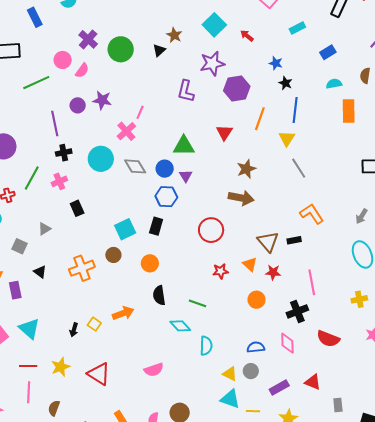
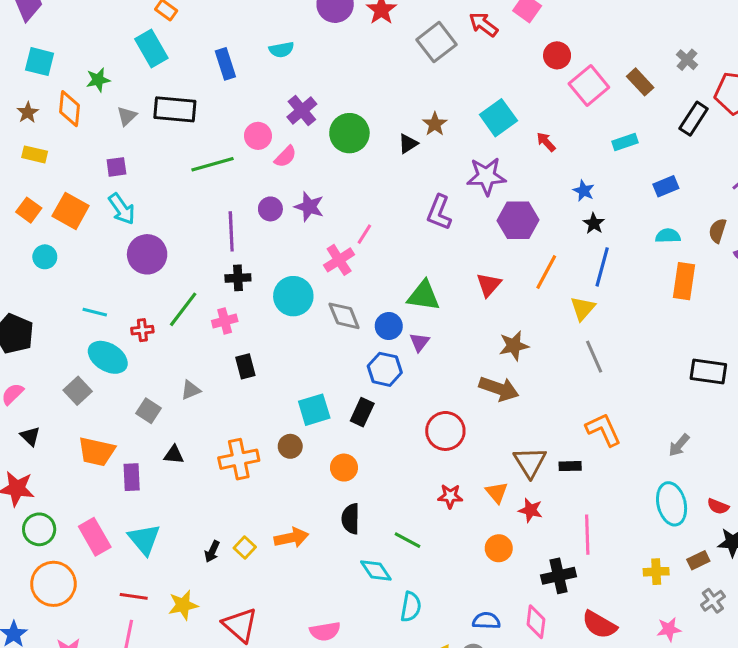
black triangle: (40, 272) -> (174, 455), turned -40

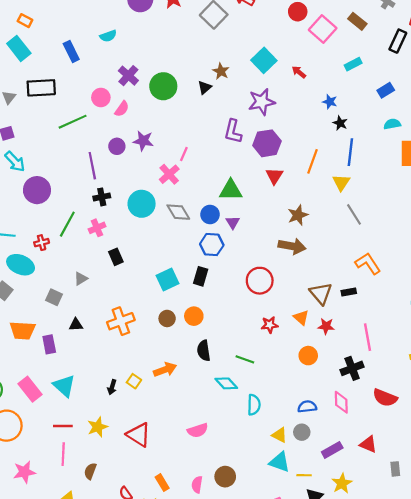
purple hexagon: (518, 220) -> (267, 143), moved
brown circle: (290, 446) -> (167, 318), moved

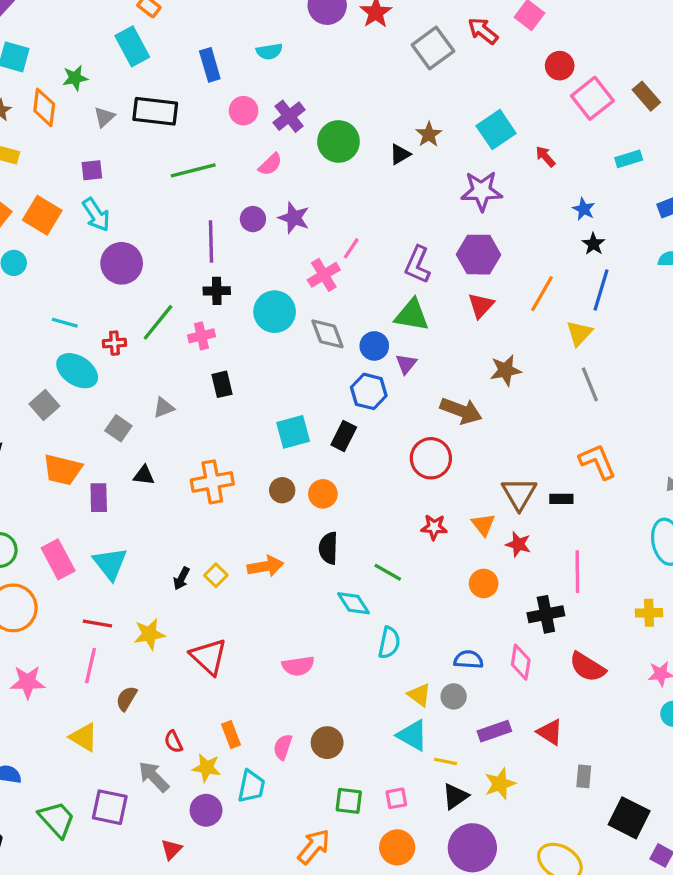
pink circle: (101, 97) -> (244, 111), moved
purple L-shape: (233, 131) -> (417, 265), moved
brown arrow: (292, 246) -> (461, 411), moved

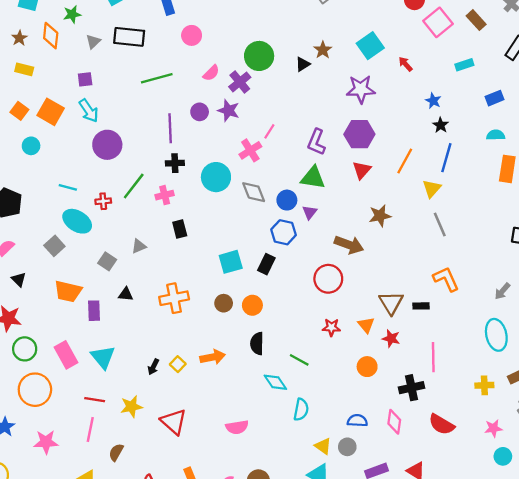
purple cross: (289, 116) -> (240, 82), moved

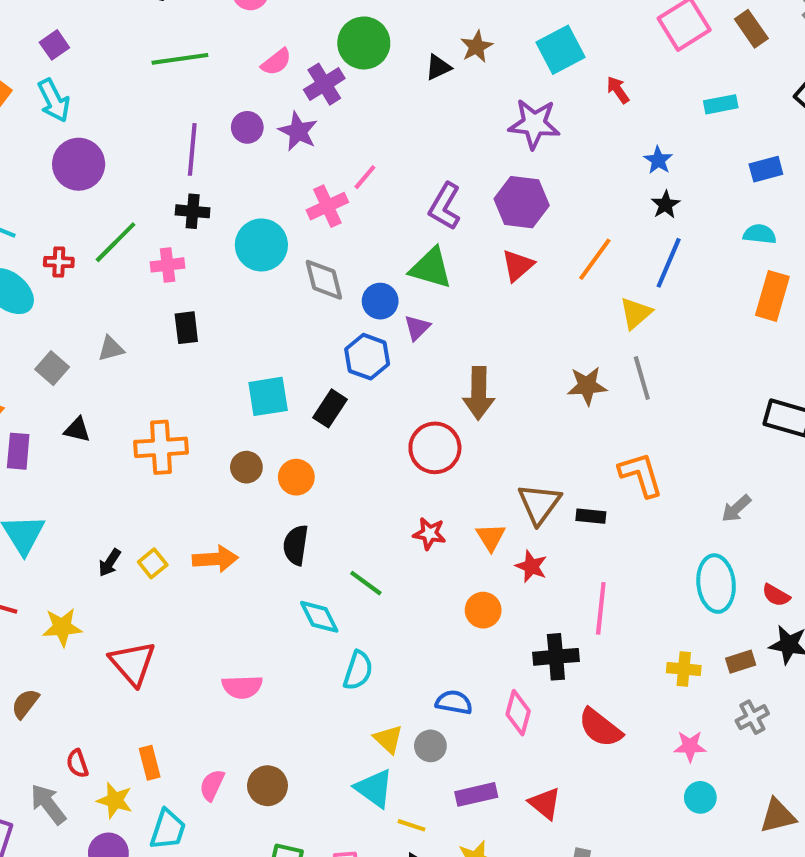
purple square: (85, 79) -> (54, 45), turned -35
brown star: (380, 216) -> (587, 386), moved
brown arrow: (349, 245) -> (479, 393), turned 64

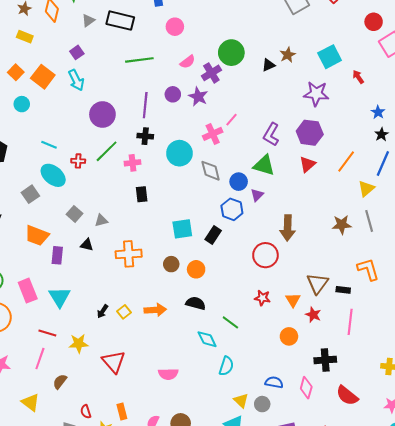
purple circle: (79, 164) -> (102, 115), moved
gray triangle: (111, 349) -> (101, 220), moved
black semicircle: (296, 545) -> (196, 303), turned 96
pink line: (601, 608) -> (350, 322), moved

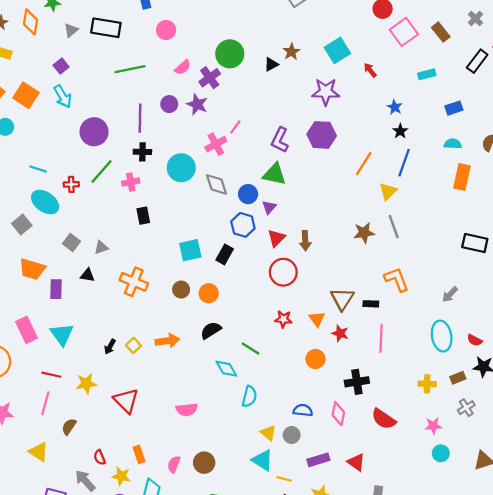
red triangle: (307, 164) -> (276, 238), moved
brown arrow: (288, 228) -> (305, 241), size x0.7
orange cross: (129, 254) -> (134, 282), turned 30
black semicircle: (196, 303) -> (211, 330), turned -42

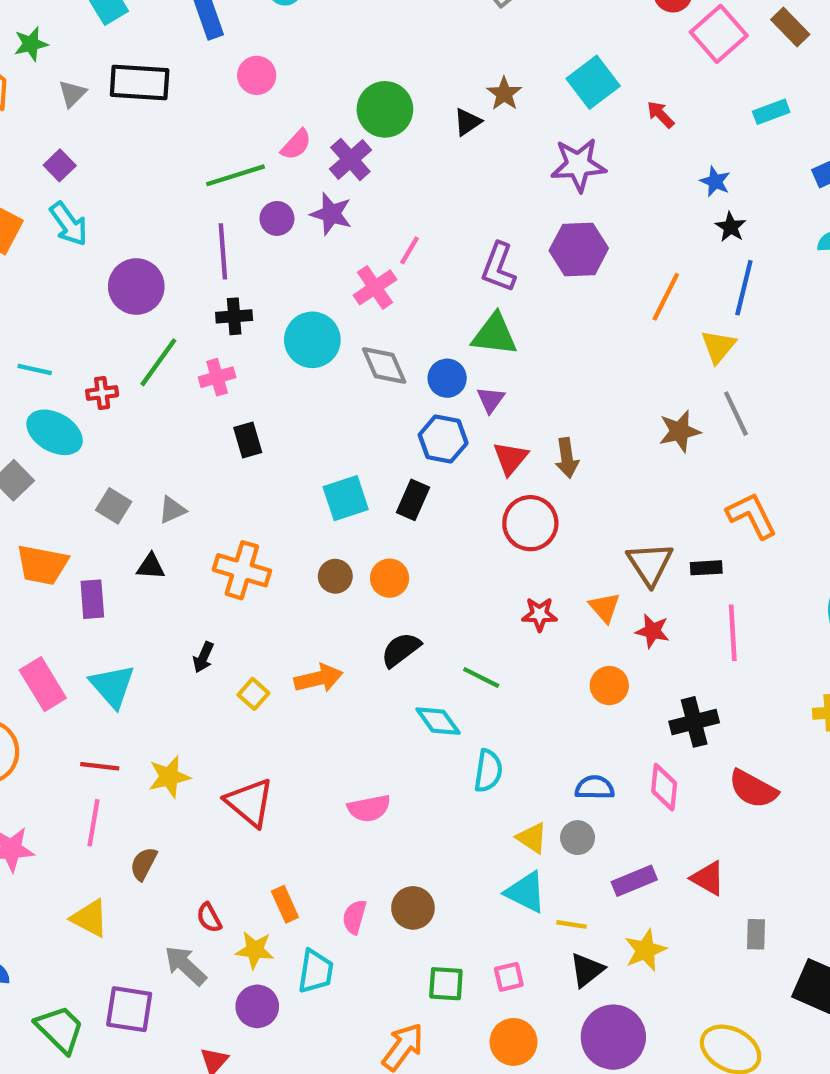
green line: (130, 69) -> (236, 175), moved
black arrow: (110, 347) -> (203, 657), moved

